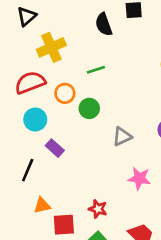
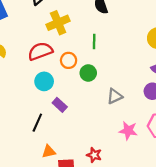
green line: (96, 70) -> (94, 42), turned -72

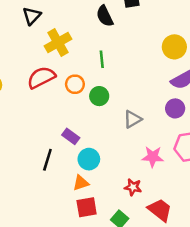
cyan circle: (44, 81) -> (89, 159), moved
orange triangle: (49, 152) -> (81, 183), moved
red star: (94, 155) -> (133, 187), moved

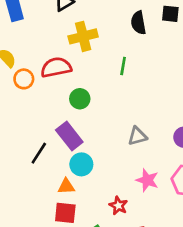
orange circle: (75, 84) -> (24, 79), moved
green circle: (99, 96) -> (80, 99), moved
purple rectangle: (71, 136) -> (69, 136), size x1.5

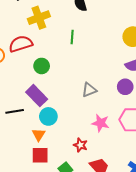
black line: (39, 153) -> (15, 111), turned 54
orange triangle: (66, 186) -> (39, 135), turned -48

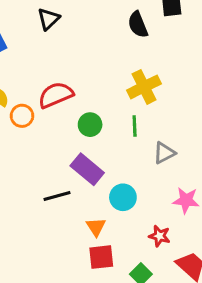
yellow cross: (39, 18) -> (144, 87), moved
green line: (72, 37) -> (135, 126), moved
cyan circle: (48, 116) -> (123, 197), moved

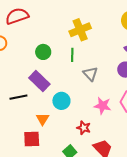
red semicircle: (56, 95) -> (17, 16), moved
gray triangle: (164, 153) -> (90, 74), turned -49
red square: (101, 257) -> (32, 139), moved

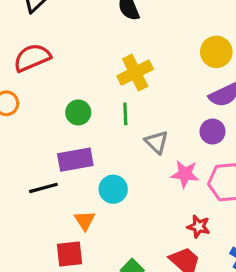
purple rectangle: (39, 81) -> (75, 160), turned -50
pink star: (103, 106) -> (185, 174), moved
red star: (84, 128) -> (199, 227), moved

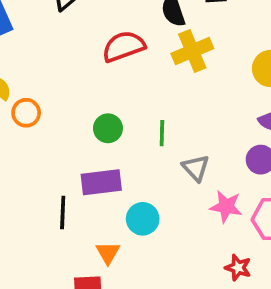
red semicircle: (32, 58) -> (124, 46), moved
yellow cross: (135, 73) -> (192, 51), moved
black line: (43, 188) -> (63, 213), turned -76

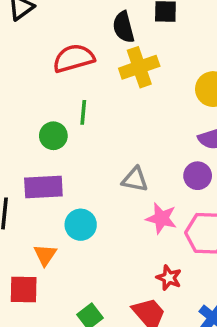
green line: (162, 133) -> (83, 112), moved
gray triangle: (196, 168) -> (135, 179), turned -40

